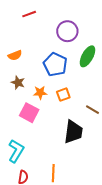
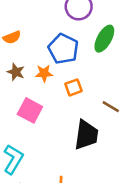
orange star: (40, 93) -> (44, 73), moved

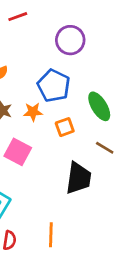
green ellipse: (104, 39) -> (99, 106), moved, turned -60

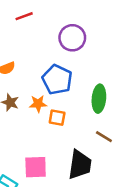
green ellipse: (99, 106) -> (99, 99), turned 36
orange square: (65, 127) -> (57, 118), moved, turned 30
pink square: (18, 152) -> (36, 167), moved, turned -30

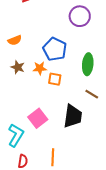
purple circle: (72, 38) -> (80, 16), moved
pink square: (36, 167) -> (38, 118), turned -36

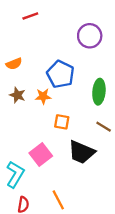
orange square: (55, 79) -> (62, 122), moved
black trapezoid: (73, 116) -> (81, 152), turned 105
orange line: (53, 157) -> (58, 200), turned -30

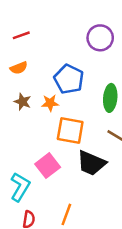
red line: (30, 16) -> (21, 35), moved
orange square: (62, 122) -> (70, 131), size x1.6
orange line: (58, 200) -> (66, 214), turned 48

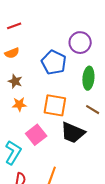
purple circle: (100, 38) -> (80, 43), moved
orange star: (50, 103) -> (19, 104), moved

